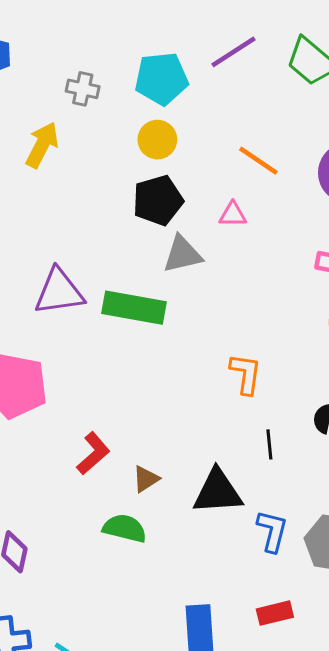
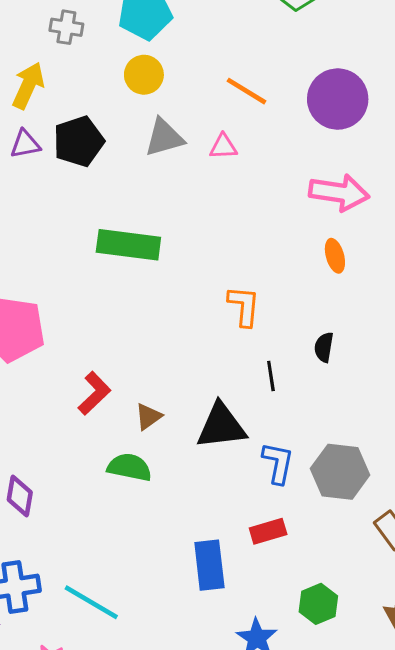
black pentagon: (158, 200) -> (79, 141), moved
gray triangle: (182, 254) -> (164, 138), moved
purple triangle: (59, 292) -> (25, 144), moved, size x0.6
red rectangle: (275, 613) -> (268, 531), moved

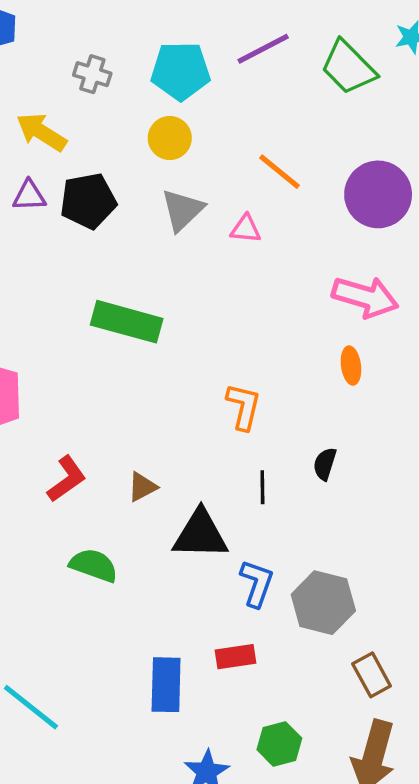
yellow arrow: (28, 86) -> (41, 132), turned -90
gray triangle: (164, 138) -> (182, 210), turned -36
brown triangle: (148, 417) -> (142, 487), moved

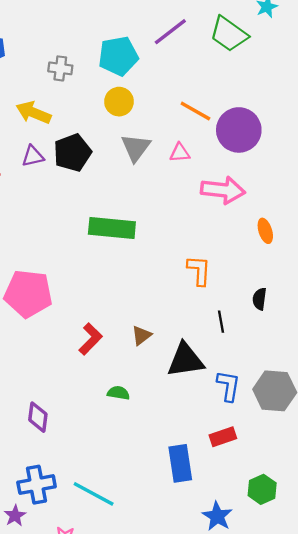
purple circle: (378, 194) -> (239, 130), moved
pink arrow: (365, 297) -> (223, 190), moved
green semicircle: (94, 565) -> (118, 393), size x0.7

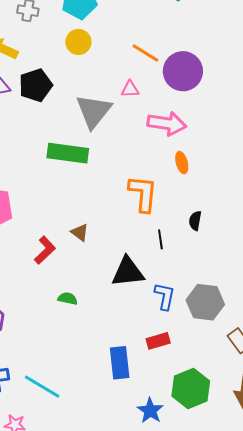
gray triangle: (136, 148) -> (94, 111), moved, size x1.4
orange ellipse: (265, 231) -> (182, 163), moved
orange L-shape: (199, 270) -> (143, 194), size x1.4
brown triangle: (141, 335) -> (80, 232), moved, turned -48
green hexagon: (262, 489) -> (191, 389), size x1.5

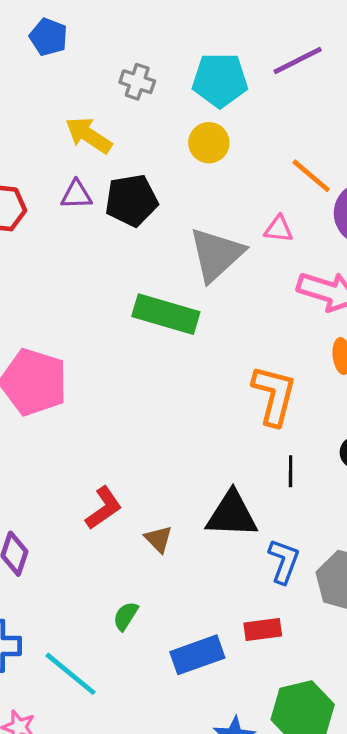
brown triangle: (80, 232) -> (158, 539), moved
red L-shape: (45, 250) -> (104, 508), moved
green semicircle: (68, 298) -> (126, 616), moved, turned -78
blue rectangle: (120, 363) -> (197, 655), turned 68

